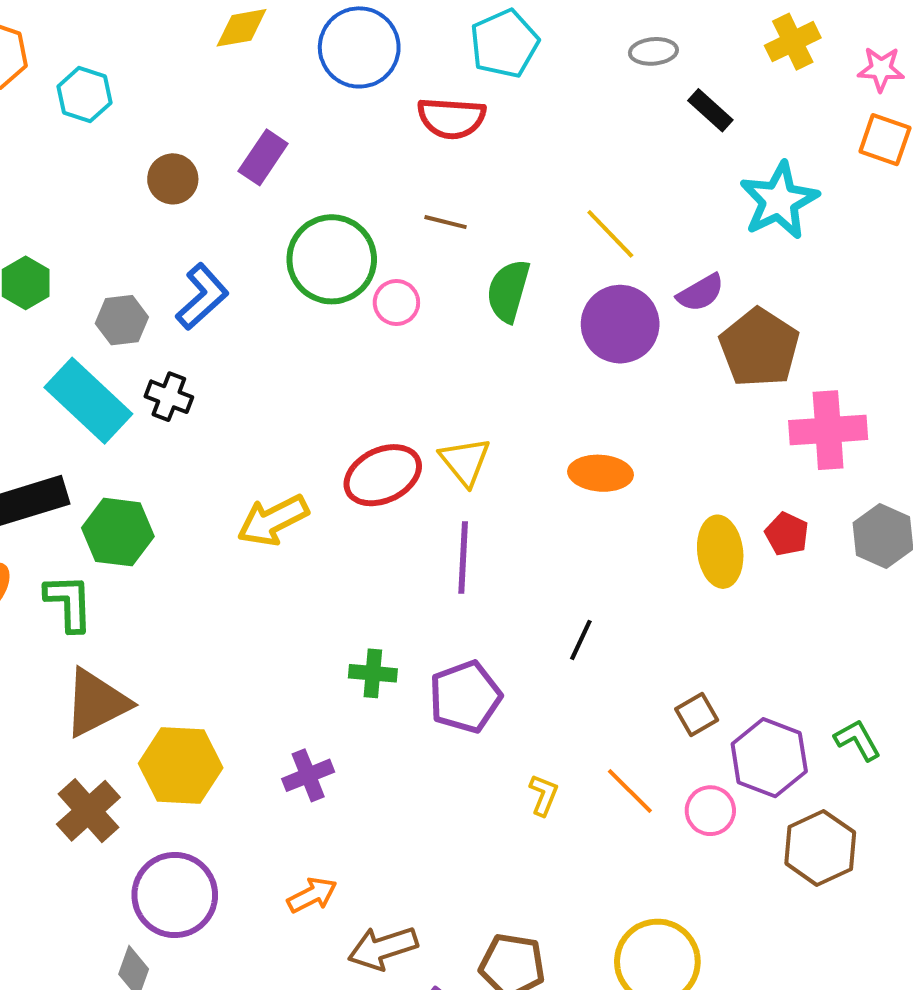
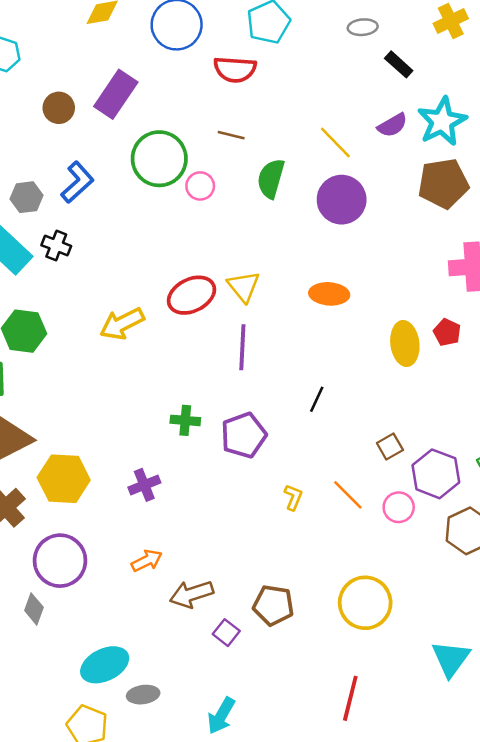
purple rectangle: (263, 157) -> (116, 94), size x1.4
purple semicircle: (701, 293) -> (392, 125), moved
brown pentagon: (759, 348) -> (443, 183), moved, turned 30

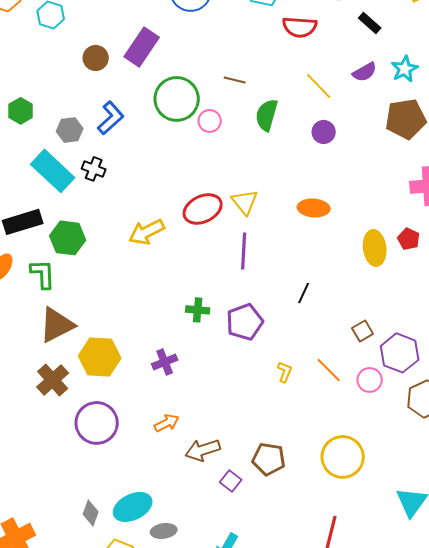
red semicircle: (235, 69) -> (300, 27), moved
cyan star: (442, 121) -> (405, 69), size x0.7
purple circle: (342, 200) -> (324, 132), size x0.6
gray diamond: (34, 609) -> (91, 513), moved

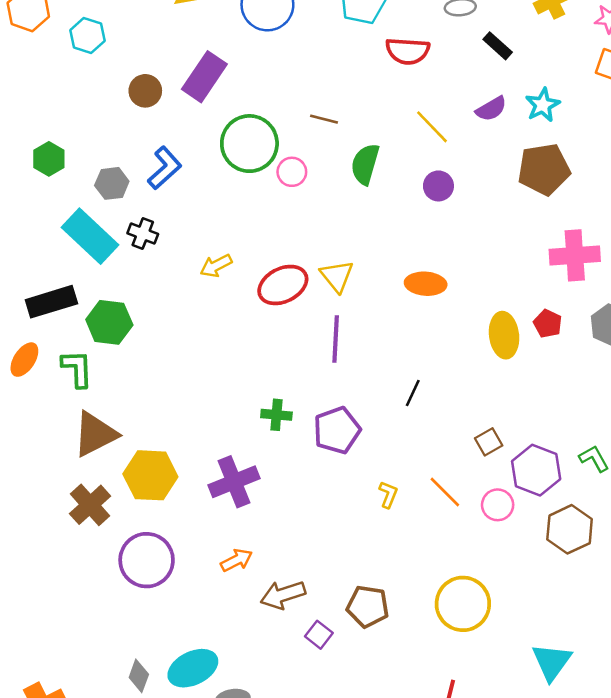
yellow arrow: (147, 232) -> (216, 266), moved, size x0.7
purple cross: (165, 362) -> (234, 482), size x1.5

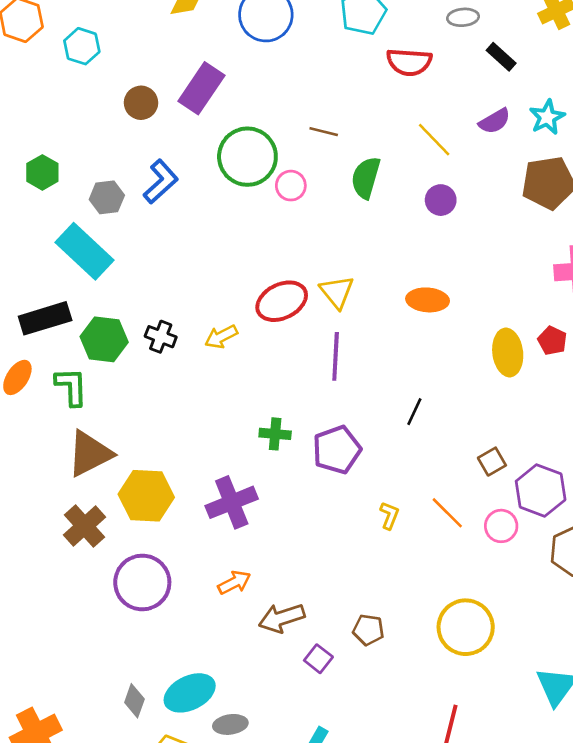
black cross: (143, 234) -> (161, 337), moved
yellow arrow: (216, 266) -> (221, 337), moved
brown pentagon: (368, 606) -> (368, 630), size x0.7

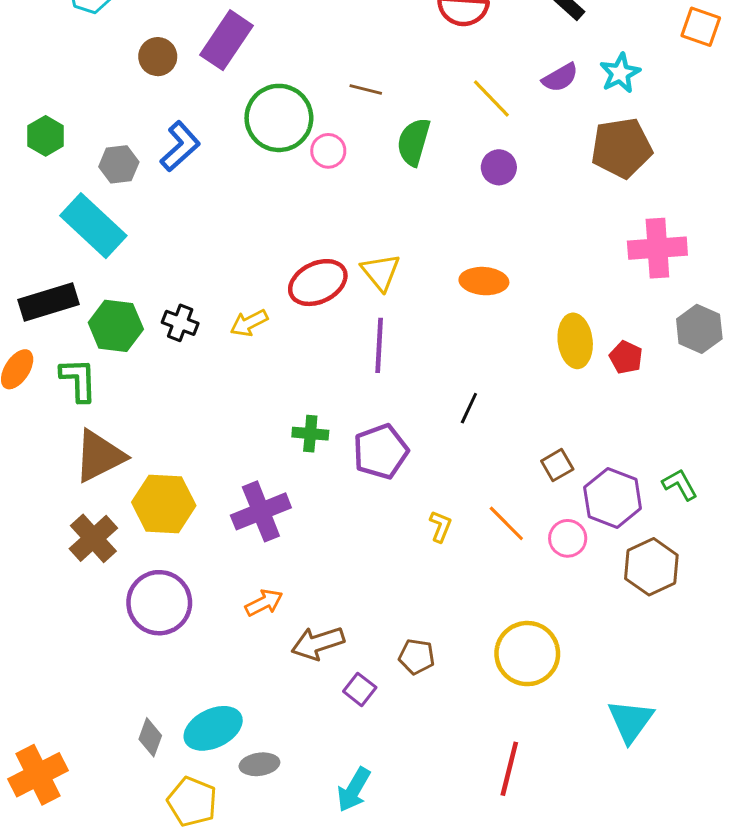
red pentagon: (552, 341) -> (626, 357), moved

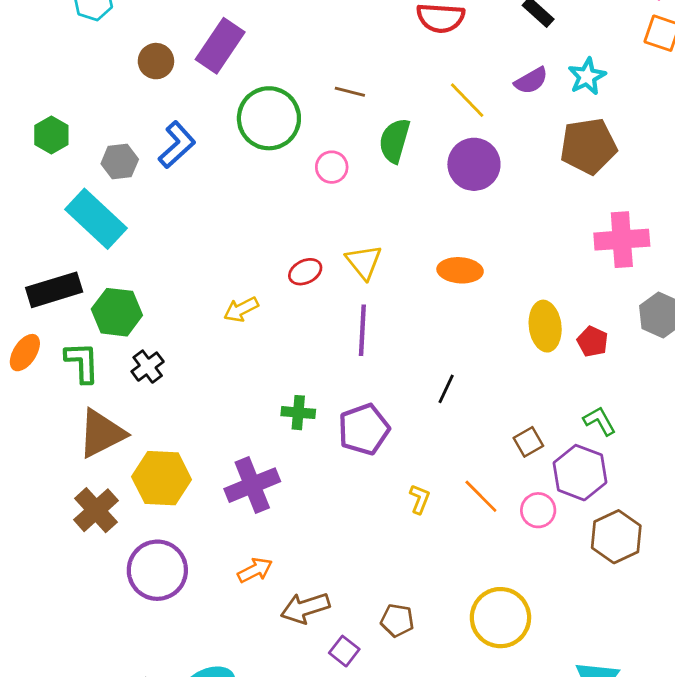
pink circle: (328, 151) -> (332, 167), moved
purple circle: (499, 167) -> (474, 164), size x1.6
red ellipse: (318, 283) -> (305, 272), size x0.6
black cross: (180, 323) -> (148, 367), moved, turned 32
green L-shape: (680, 484) -> (600, 421), moved

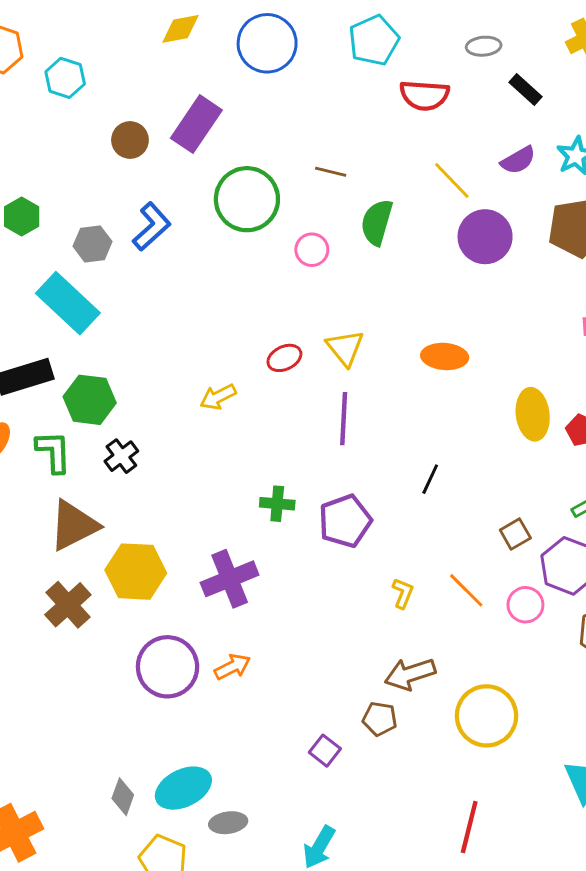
purple circle: (474, 164) -> (485, 237), moved
purple circle: (157, 570) -> (168, 667), moved
brown arrow: (305, 608) -> (410, 674), moved

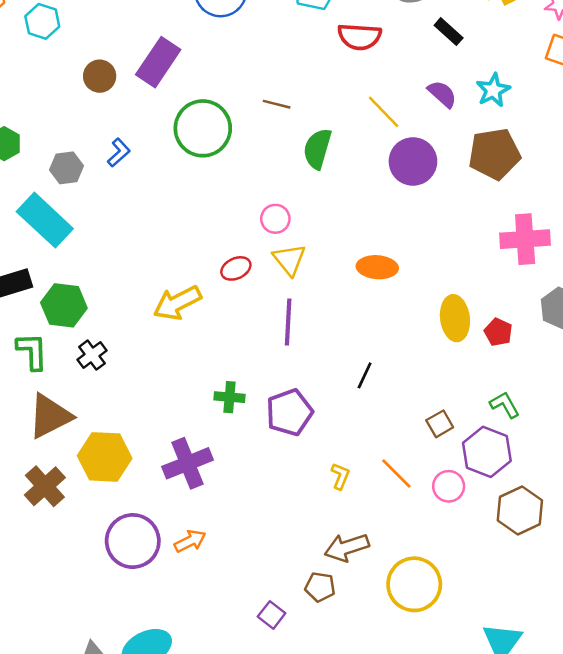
purple semicircle: (518, 160) -> (442, 94), turned -108
blue L-shape: (152, 227) -> (119, 153), size x0.7
pink circle: (312, 250) -> (275, 219), moved
yellow arrow: (218, 397) -> (177, 303), size x1.5

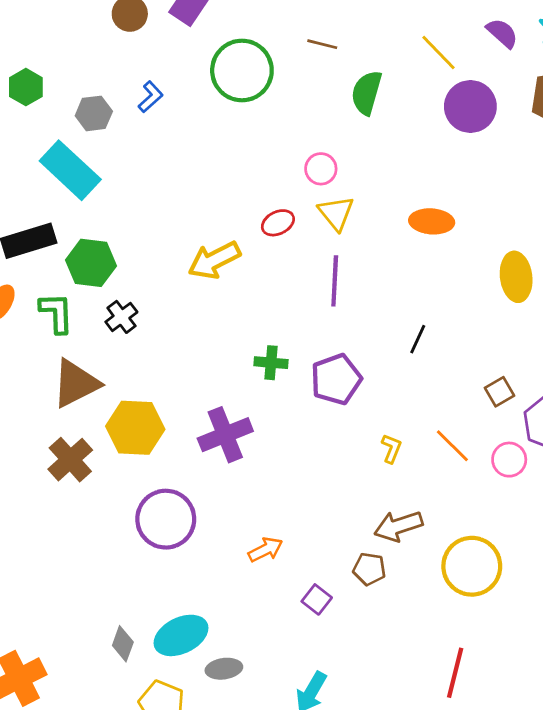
orange arrow: (190, 541) -> (265, 550), moved

